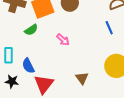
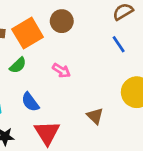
blue semicircle: (28, 66) -> (30, 102), moved

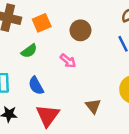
brown circle: (62, 21) -> (80, 30), moved
orange square: (28, 33) -> (42, 23), size x0.7

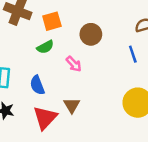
green semicircle: (29, 51) -> (45, 47), moved
brown triangle: (93, 106) -> (72, 105), moved

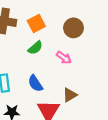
brown triangle: (72, 105) -> (70, 95), turned 42

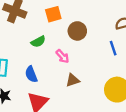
orange square: (36, 24) -> (53, 14), moved
brown triangle: (70, 95) -> (73, 80), moved

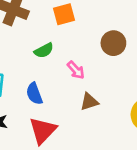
brown circle: (77, 31) -> (113, 43), moved

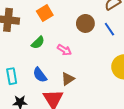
brown triangle: (89, 102) -> (68, 79), moved

